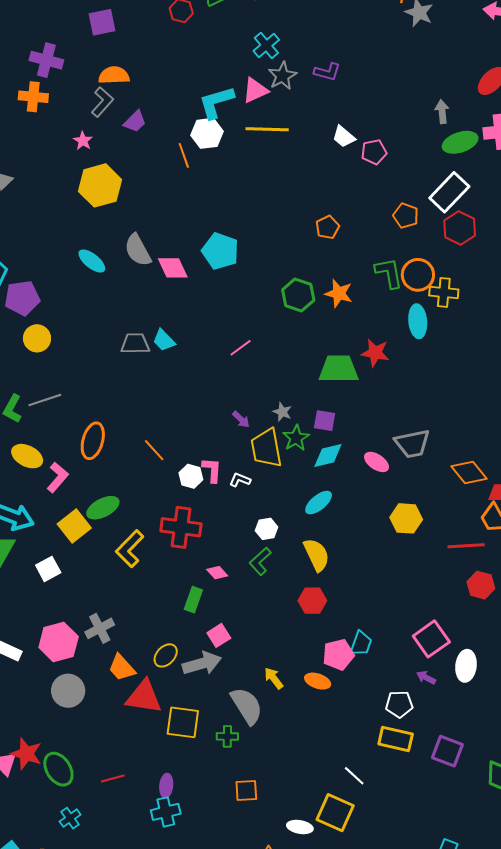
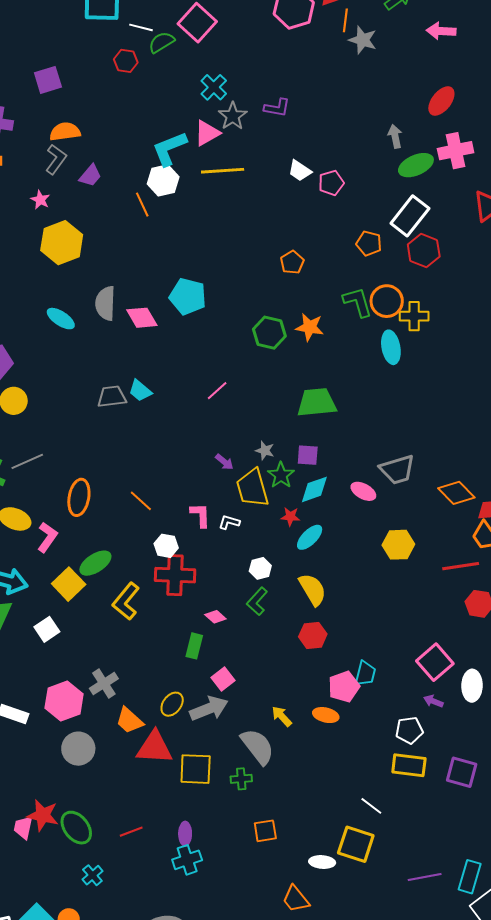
gray semicircle: (138, 250) -> (105, 303), turned 36
red star: (375, 353) -> (290, 517), moved, size x0.7
white hexagon: (191, 476) -> (166, 546), moved

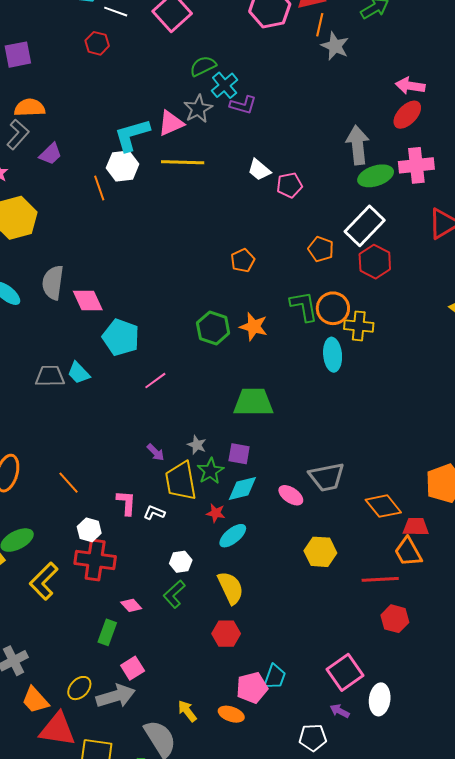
pink arrow: (441, 31) -> (410, 86), moved
green semicircle: (161, 42) -> (203, 66), moved
cyan cross: (214, 87) -> (225, 85), moved
gray arrow: (395, 136) -> (358, 145), size x1.6
cyan pentagon: (188, 296) -> (121, 337), moved

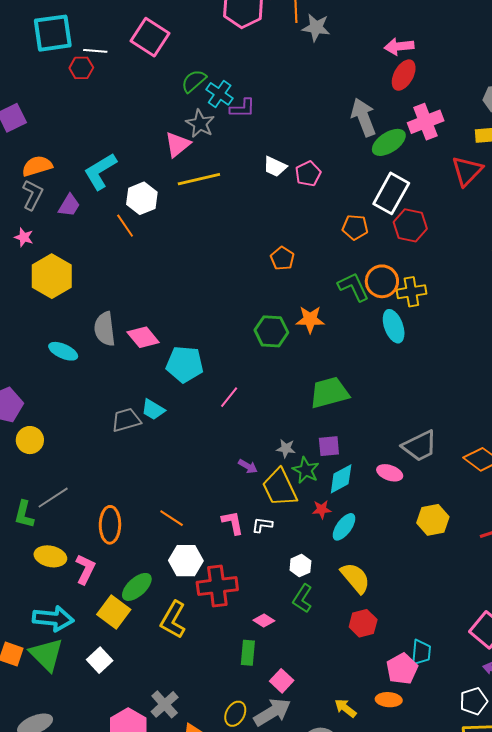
red hexagon: (97, 43) -> (81, 68), moved
cyan L-shape: (132, 135) -> (100, 171), moved
white hexagon: (89, 530) -> (186, 561), moved, size x1.4

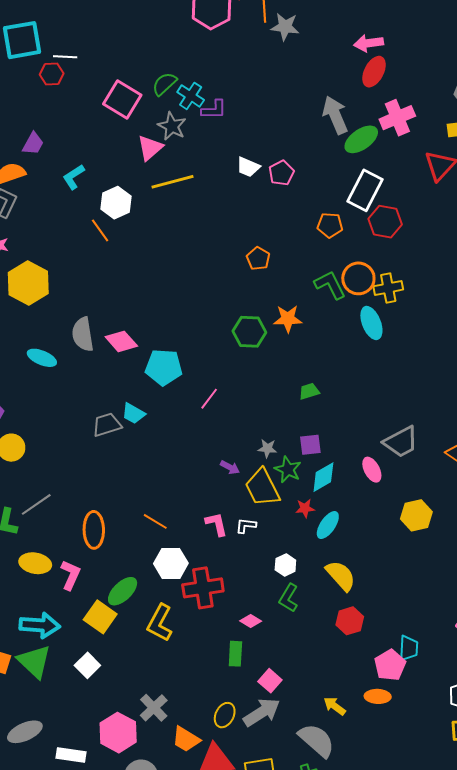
pink square: (150, 37) -> (122, 99), moved
cyan L-shape: (100, 171) -> (74, 177), size x0.7
purple trapezoid: (69, 205) -> (33, 144), moved
green trapezoid: (329, 393) -> (309, 391), size x0.5
pink ellipse: (390, 473) -> (372, 470), turned 45

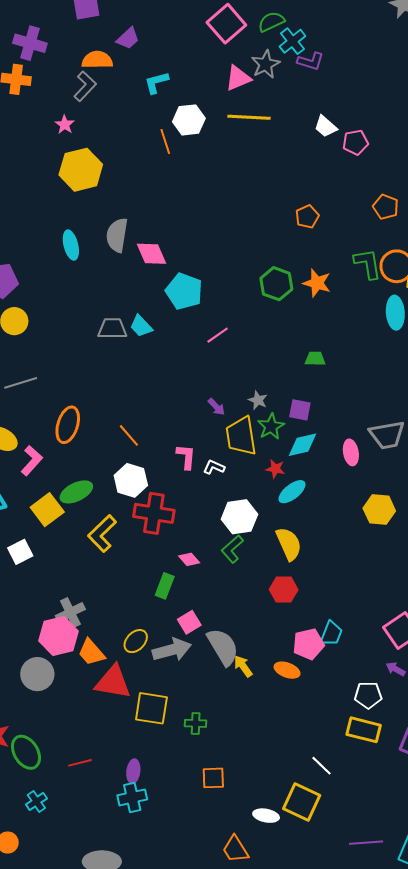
cyan ellipse: (42, 358) -> (71, 245), turned 36
white hexagon: (285, 565) -> (239, 517), size x1.6
pink hexagon: (118, 733) -> (59, 636), moved
gray semicircle: (317, 740) -> (223, 647), moved

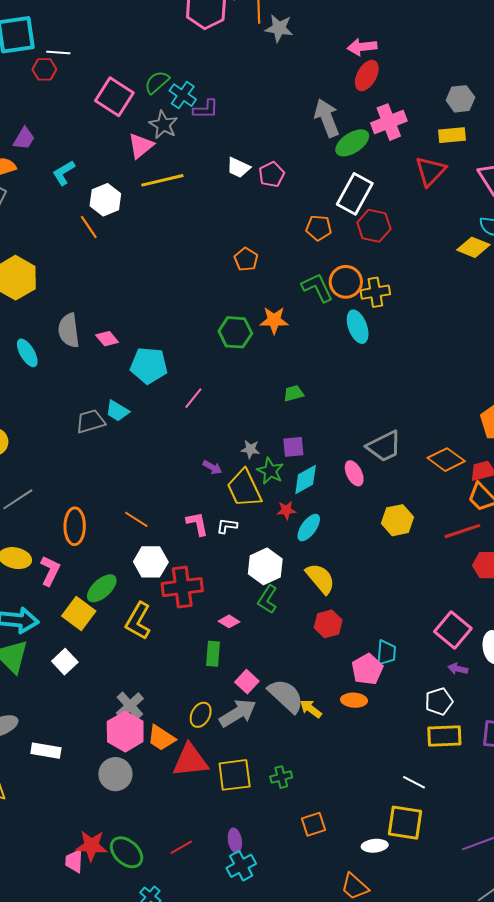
pink diamond: (152, 254) -> (107, 339), size x0.7

